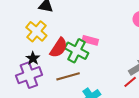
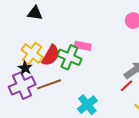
yellow cross: (36, 31) -> (32, 53), moved
brown line: (68, 76) -> (49, 84), moved

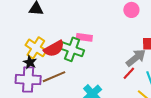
red semicircle: (51, 55) -> (54, 49), turned 35
purple cross: (22, 86) -> (28, 80), turned 30

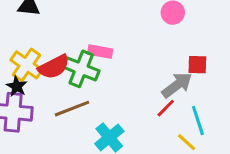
brown line: (54, 77) -> (72, 109), moved

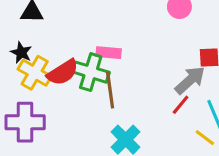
black star: (17, 86) -> (21, 52), moved
brown line: (72, 109) -> (110, 90), moved, turned -72

